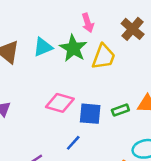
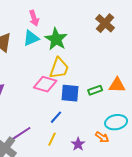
pink arrow: (88, 23) -> (34, 18), moved
yellow trapezoid: (103, 57) -> (59, 68), moved

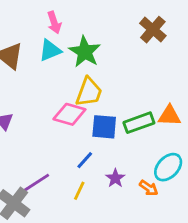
green rectangle: (95, 90) -> (139, 123), size x1.5
cyan ellipse: (116, 122) -> (168, 167), turned -35
purple star: (78, 144) -> (115, 178), moved

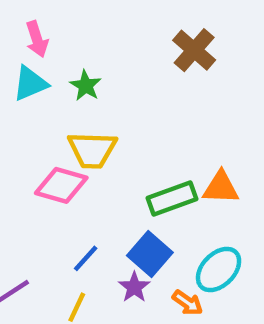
green star: (85, 52) -> (86, 86), size x0.6
yellow trapezoid: (89, 92) -> (92, 150), turned 72
blue square: (104, 127) -> (150, 254), moved, turned 36

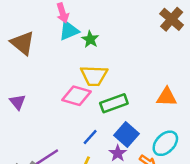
brown cross: (194, 50) -> (172, 19), moved
cyan triangle: (30, 83) -> (69, 31), moved
green rectangle: (172, 199) -> (114, 103), moved

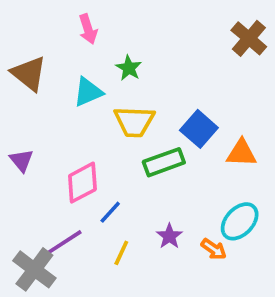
cyan triangle: (69, 31) -> (88, 92), moved
pink diamond: (76, 96) -> (82, 183), moved, turned -44
blue square: (126, 135) -> (199, 129), moved
blue line: (90, 137) -> (110, 212), moved

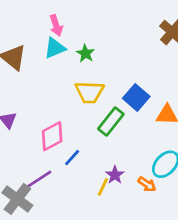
cyan triangle: (88, 92) -> (55, 48), moved
green rectangle: (164, 162) -> (111, 122), turned -32
yellow line: (121, 253) -> (103, 187), moved

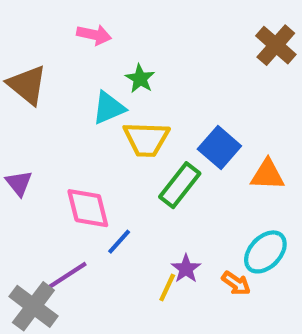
pink arrow: (56, 25) -> (94, 35), turned -60
cyan triangle: (55, 48) -> (109, 108), moved
pink diamond: (52, 136) -> (88, 208), turned -76

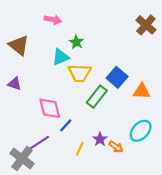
purple triangle: (19, 183) -> (15, 84), moved, turned -32
orange arrow: (236, 283) -> (116, 147), moved
yellow line: (167, 287) -> (80, 149), moved

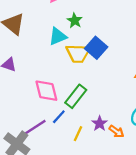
blue square: (117, 77) -> (96, 48), moved
green rectangle: (97, 97) -> (76, 96), moved
blue line: (66, 125) -> (59, 117), moved

